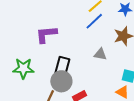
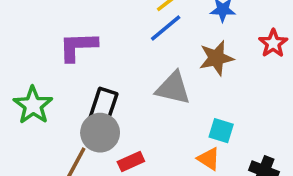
gray triangle: (100, 54) -> (173, 88), size x1.5
green star: (23, 68) -> (33, 105), turned 30

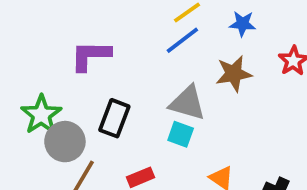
cyan square: (221, 131) -> (181, 134), moved
gray circle: (100, 133) -> (65, 142), moved

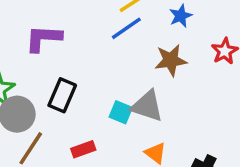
blue star: (242, 24) -> (181, 16), turned -30
gray triangle: (187, 103) -> (147, 106), moved

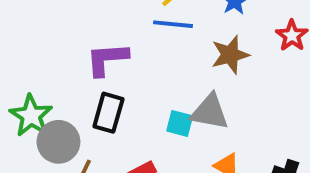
blue line: (126, 28) -> (173, 24), turned 48
purple L-shape: (43, 38) -> (107, 59), moved

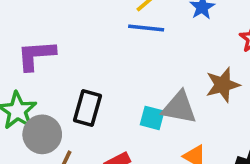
brown star: (230, 55) -> (223, 85), moved
purple L-shape: (107, 59) -> (36, 55), moved

